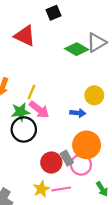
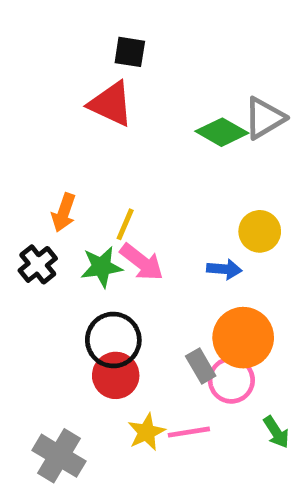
black square: (54, 13) -> (130, 52), moved, turned 32
black circle: (24, 129) -> (113, 340), moved
red circle: (51, 163) -> (116, 375), moved

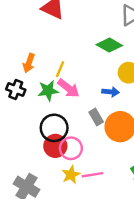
green diamond: (222, 132) -> (109, 45), moved
black cross: (38, 264) -> (16, 89), turned -30
gray rectangle: (201, 366) -> (96, 117), moved
pink circle: (231, 380) -> (71, 148), moved

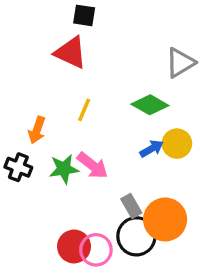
yellow line: (60, 69) -> (84, 110), moved
blue arrow: (111, 92) -> (152, 149), moved, turned -35
black circle: (54, 128) -> (136, 236), moved

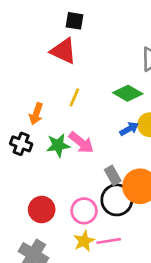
red circle: (74, 246) -> (42, 210), moved

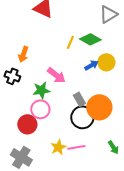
yellow line: (74, 97) -> (70, 42), moved
green star: (58, 145) -> (41, 90), moved
pink circle: (84, 211) -> (40, 109), moved

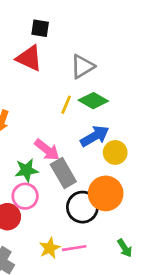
gray triangle: (108, 14) -> (82, 66), moved
yellow circle: (106, 62) -> (115, 152), moved
blue arrow: (91, 65) -> (95, 136), size x1.5
gray rectangle: (79, 99) -> (63, 173), moved, size x1.5

